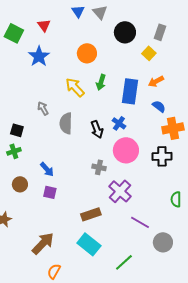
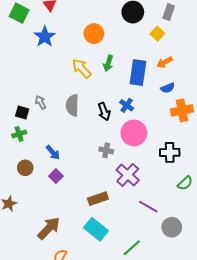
blue semicircle: (159, 106) -> (168, 88), turned 120
gray arrow: (43, 108) -> (41, 102), moved
black cross: (162, 156) -> (170, 152), moved
purple square: (50, 192) -> (56, 176), turned 32
green semicircle: (176, 199) -> (185, 183), turned -133

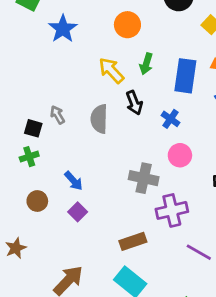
black arrow: (104, 111) -> (134, 103), moved
pink circle: (134, 133) -> (180, 155), size x0.7
gray cross: (106, 150) -> (144, 178), size x1.5
purple cross: (128, 175) -> (172, 210), turned 35

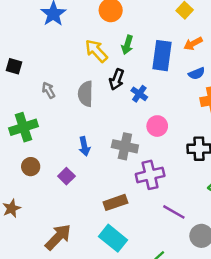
black arrow: (134, 103) -> (117, 79), turned 42
blue cross: (171, 119) -> (139, 94), moved
black square: (33, 128) -> (14, 66), moved
green cross: (29, 157) -> (23, 127), size x1.6
blue arrow: (74, 181) -> (84, 146), moved, turned 30

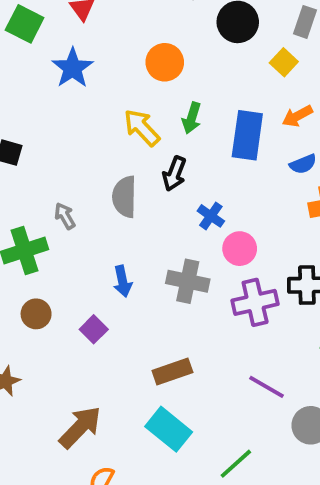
gray arrow: (49, 90) -> (65, 216), moved
blue cross: (139, 94) -> (211, 216), moved
purple cross: (150, 175) -> (255, 302), moved

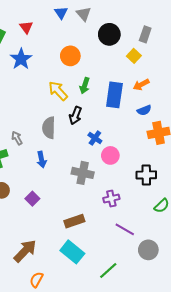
blue arrow: (122, 281) -> (42, 160), moved
purple cross: (255, 302) -> (111, 199), moved, size x0.7

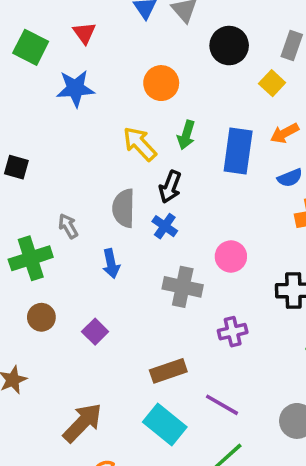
blue star: (21, 59) -> (75, 88), turned 30
blue cross: (95, 138) -> (165, 226), moved
purple line: (125, 229) -> (222, 405), moved

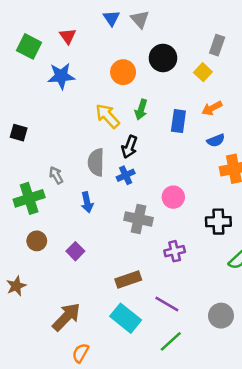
black circle: (229, 46) -> (163, 58), moved
blue rectangle: (238, 151) -> (178, 121), size x0.7
blue cross: (165, 226) -> (126, 175), turned 30

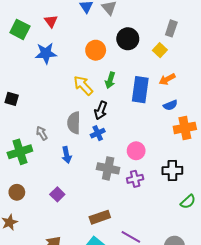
blue rectangle: (178, 121) -> (140, 90), size x1.4
brown circle: (37, 241) -> (17, 192), moved
purple cross: (175, 251) -> (135, 179), moved

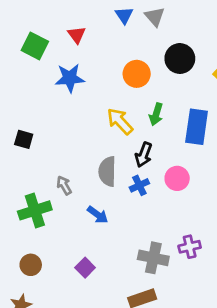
pink circle: (136, 151) -> (177, 178), moved
blue arrow: (67, 155) -> (98, 215), turned -42
gray cross: (108, 168) -> (153, 258), moved

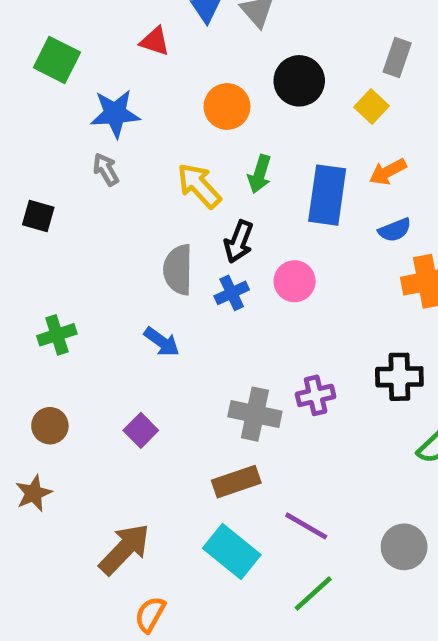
red triangle: (77, 35) -> (155, 41), moved, turned -36
gray arrow: (64, 185) -> (106, 169), moved
green cross: (35, 210) -> (57, 335), size x0.7

